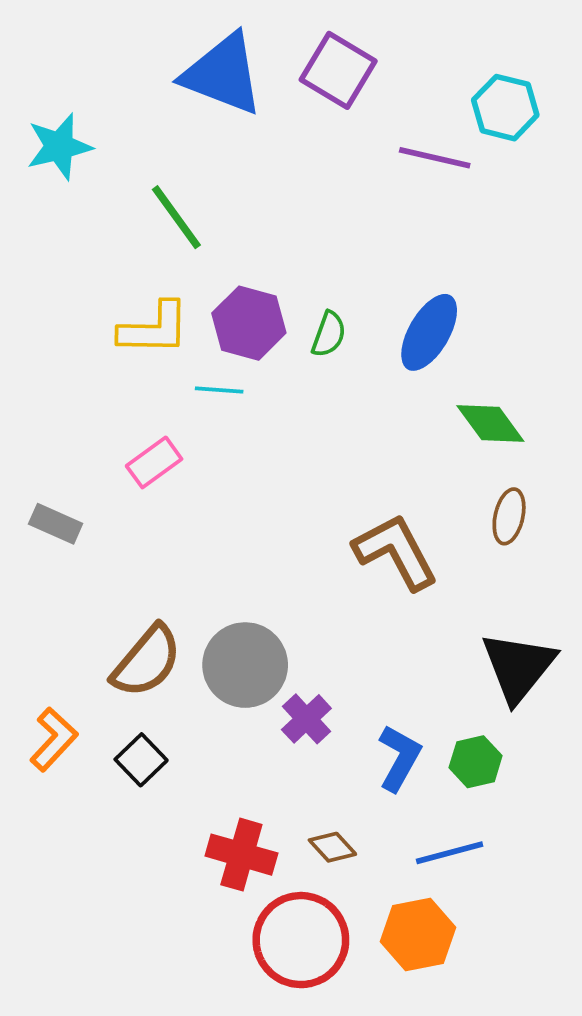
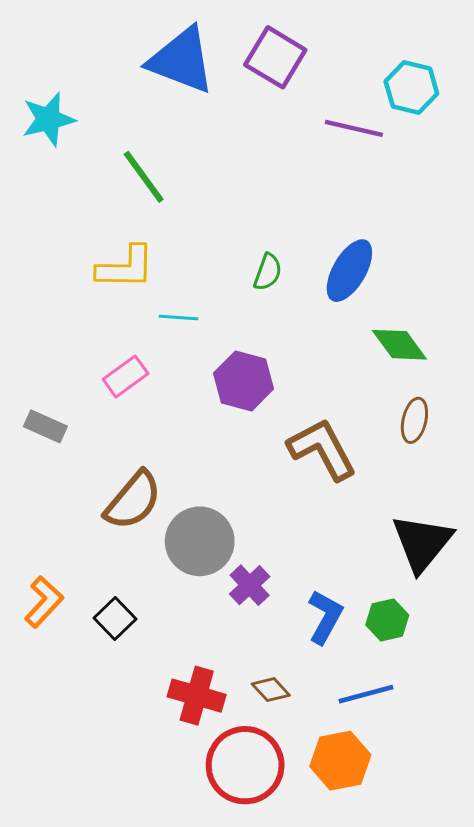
purple hexagon: (249, 323) -> (244, 381), moved
brown semicircle: (147, 661) -> (133, 500), moved

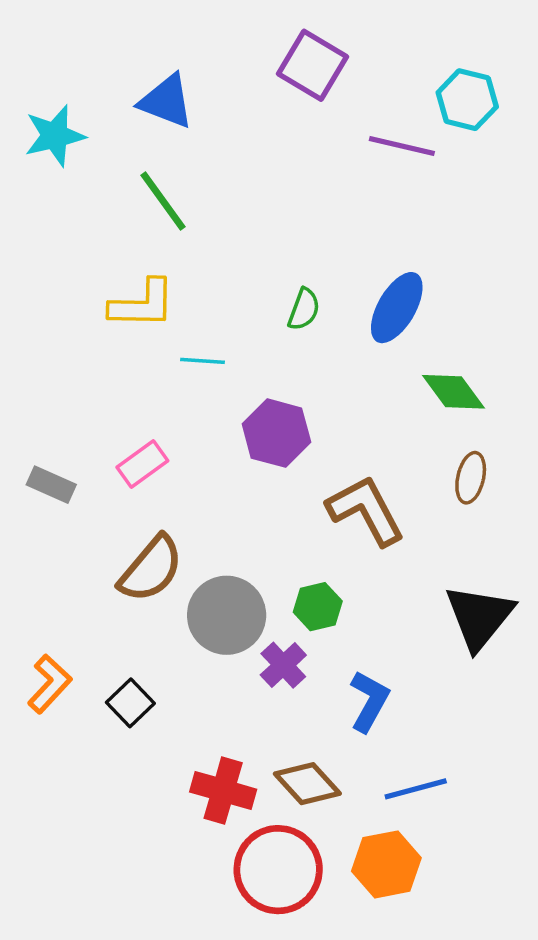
blue triangle: (182, 60) -> (166, 101), moved, size x0.7
pink rectangle: (126, 376) -> (142, 464), moved
green hexagon: (387, 620) -> (318, 607), moved
brown diamond: (271, 690) -> (307, 784), size x1.5

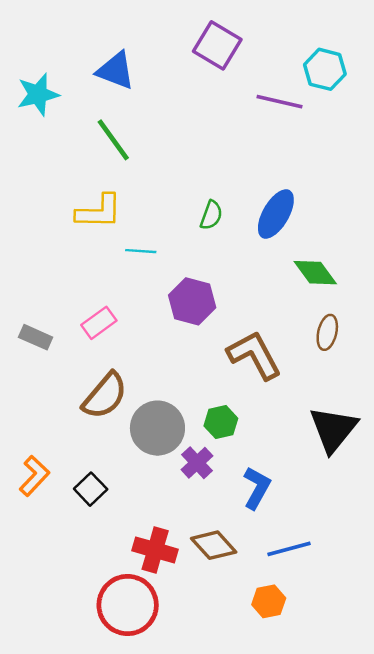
orange hexagon: (386, 864) -> (269, 601), size x0.7
red circle: (278, 870) -> (128, 605), moved

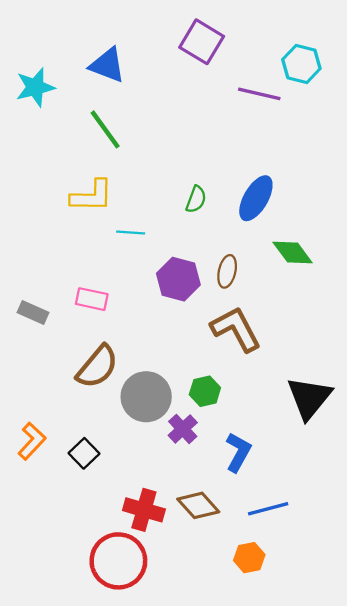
pink rectangle: (99, 323) -> (92, 299), turned 48
brown ellipse: (327, 332) -> (227, 271), moved

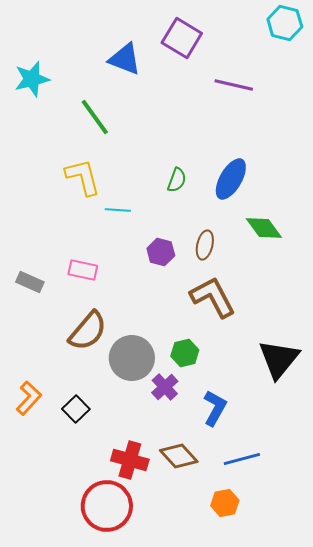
cyan hexagon: (301, 64) -> (285, 23), moved
blue triangle: (107, 65) -> (125, 59), moved
yellow L-shape: (92, 196) -> (83, 177), turned -105
purple hexagon: (178, 279) -> (161, 252), size x0.7

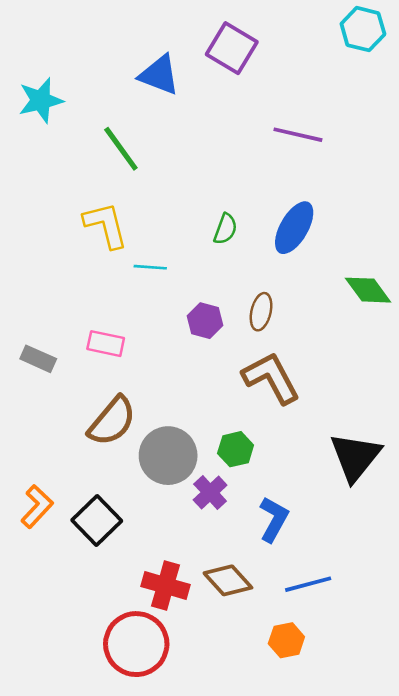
purple line: (234, 85) -> (298, 135), moved
green diamond: (264, 228) -> (368, 290), moved
black square: (76, 409) -> (97, 521), size x1.4

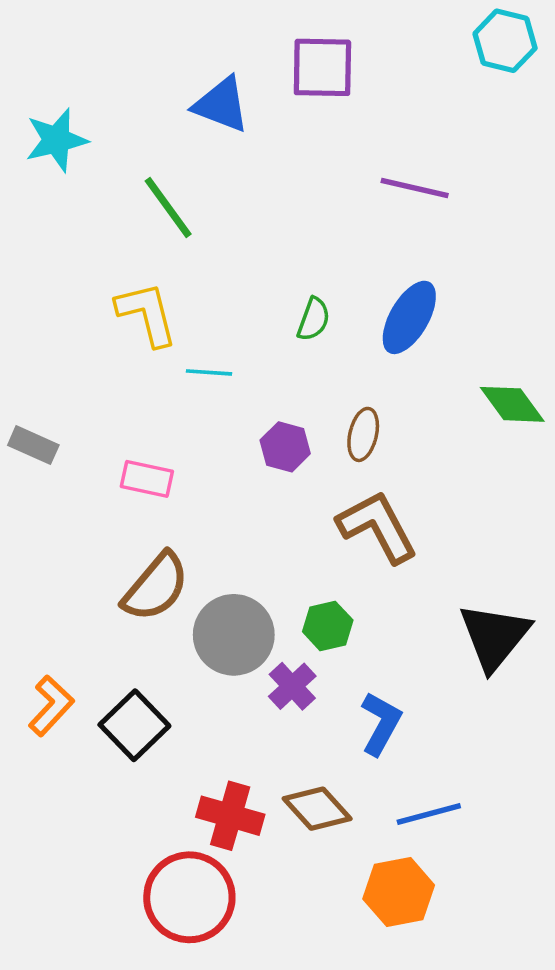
purple square: (232, 48) -> (322, 67), turned -30
gray rectangle: (38, 359) -> (33, 445), moved
orange hexagon: (286, 640) -> (399, 892), size x1.4

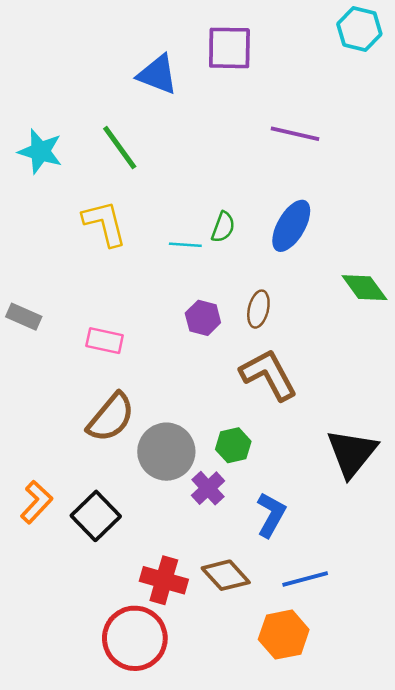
cyan star: (56, 140) -> (40, 151), moved, turned 30
cyan line: (209, 372) -> (185, 245), moved

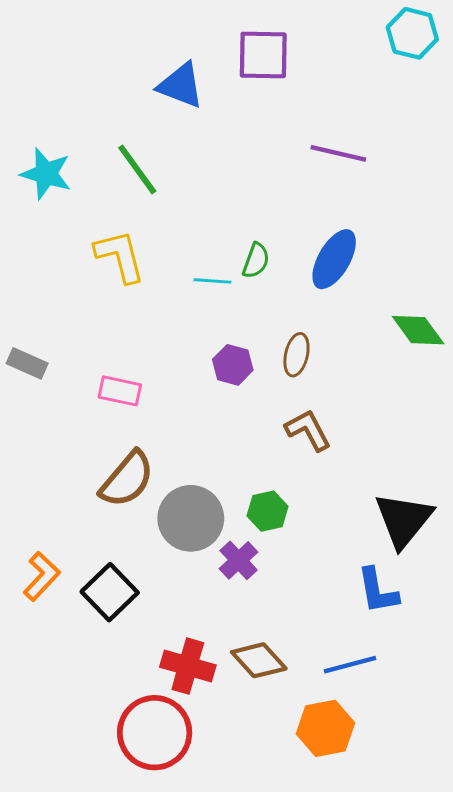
brown L-shape: (269, 375) -> (308, 430), size x0.7
blue L-shape: (271, 515) -> (378, 591), moved, turned 141

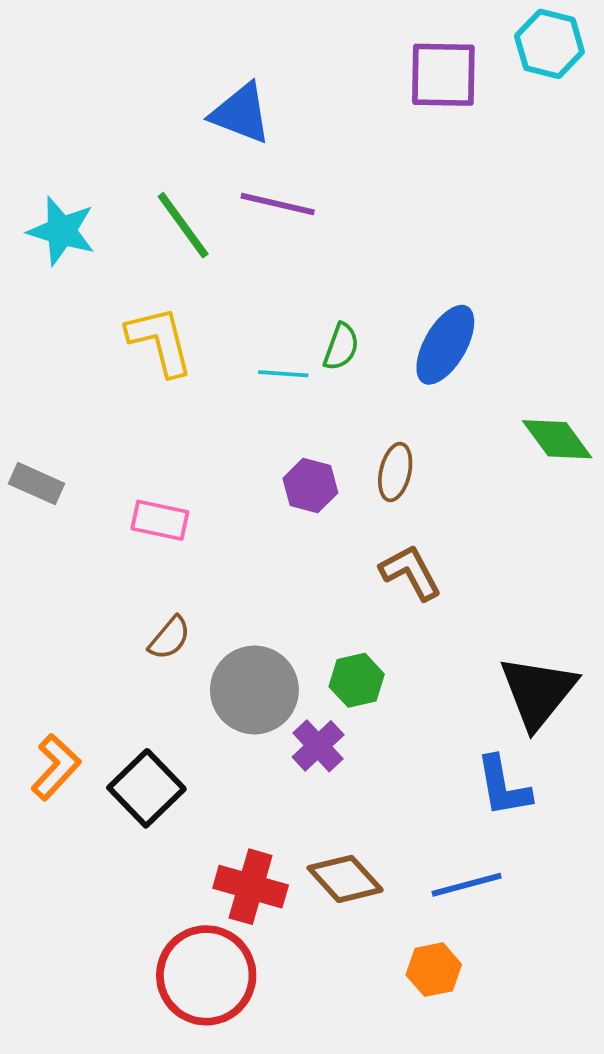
purple square: (263, 55) -> (443, 75), moved
purple line: (338, 153) -> (278, 204), moved
brown semicircle: (127, 479) -> (170, 638), size x0.6
orange hexagon: (325, 728) -> (434, 970), size x0.7

